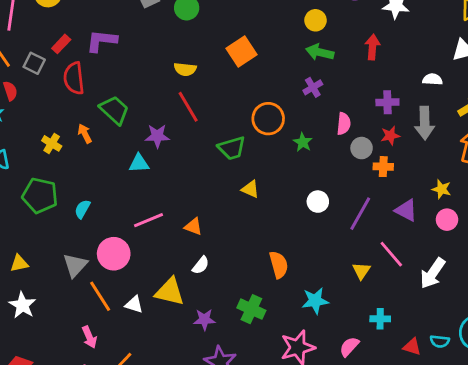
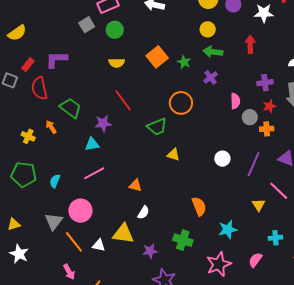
yellow semicircle: (185, 69) -> (117, 63), moved
green star: (303, 142) -> (184, 62), moved
pink line: (148, 220) -> (94, 173), moved

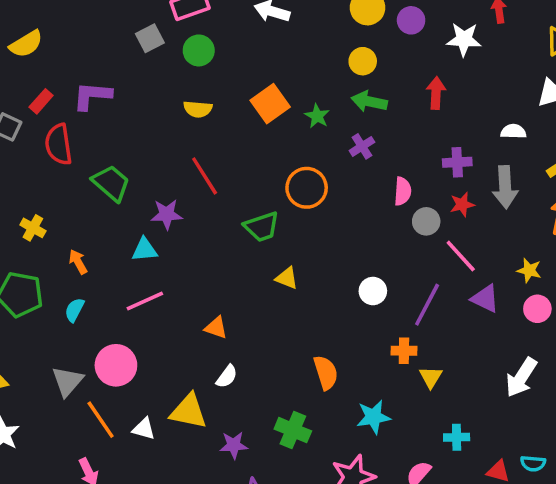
orange arrow: (51, 127) -> (78, 262), moved
orange cross: (267, 129) -> (404, 351), moved
pink line: (279, 191) -> (461, 256), moved

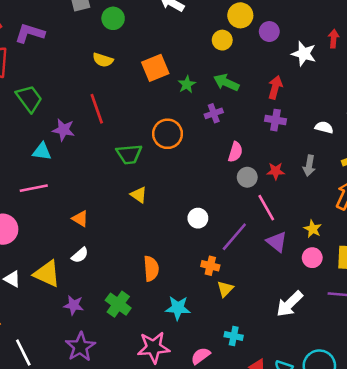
yellow circle: (363, 61) -> (222, 40), moved
purple cross: (457, 162) -> (275, 120), moved
gray arrow: (505, 187) -> (309, 166), size x0.7

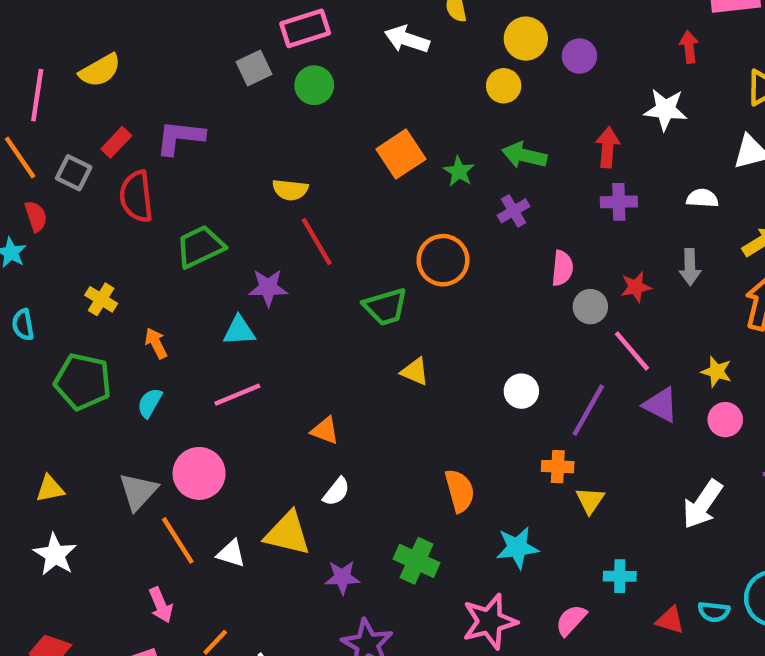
white star: (304, 54) -> (665, 110), moved
yellow semicircle: (103, 60) -> (290, 190), moved
green trapezoid: (29, 98) -> (200, 247), turned -68

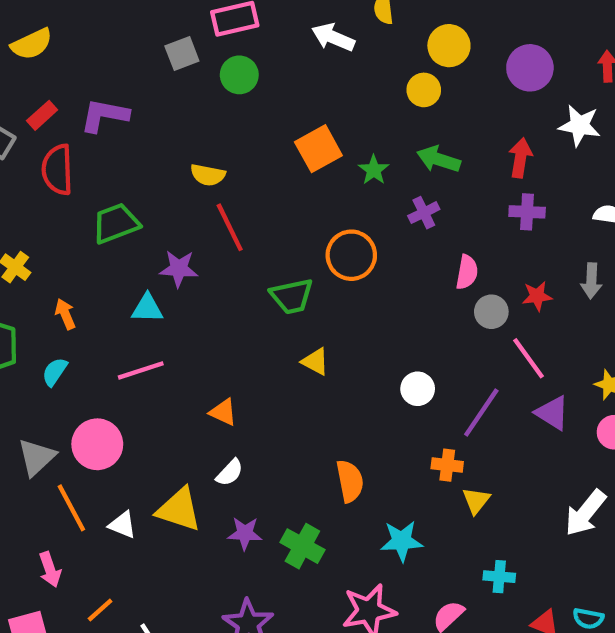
purple circle: (579, 56) -> (530, 68), moved, size x1.4
purple star: (342, 577) -> (245, 533), moved

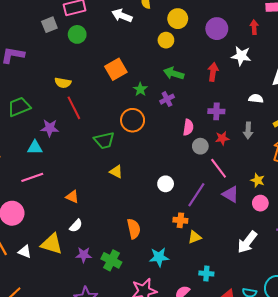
green star: (374, 170) -> (140, 89), moved
purple cross: (527, 212) -> (216, 111), moved
yellow triangle: (476, 501) -> (195, 237), turned 32

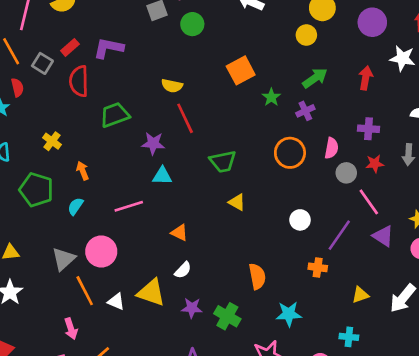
green arrow: (174, 73) -> (315, 78), turned 126
orange circle: (133, 120) -> (290, 153), moved
cyan triangle: (35, 147) -> (162, 176), moved
yellow triangle: (195, 237) -> (360, 295), moved

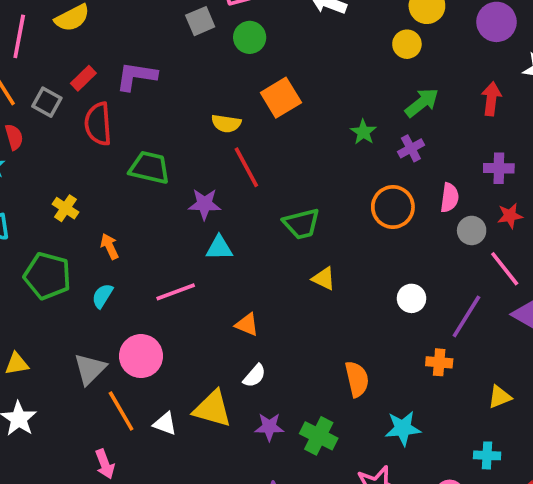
orange square: (241, 70) -> (281, 98), moved
green trapezoid: (115, 115) -> (149, 168), turned 36

